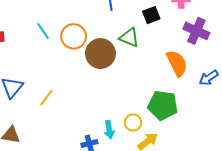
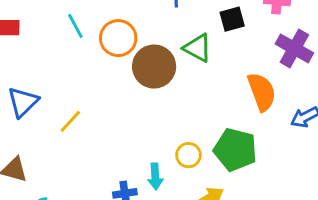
yellow circle: (133, 122) -> (188, 155), moved

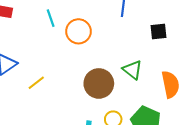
green triangle: (198, 48) -> (133, 70), moved
brown circle: (154, 67) -> (99, 83), moved

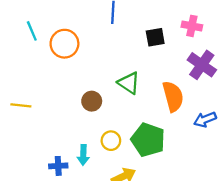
yellow line: (36, 83) -> (21, 105), turned 48
brown circle: (99, 83) -> (92, 101), size x0.6

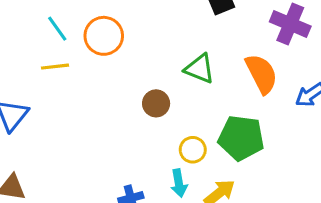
yellow line: (21, 105) -> (55, 67), moved
cyan arrow: (83, 155) -> (179, 183), moved

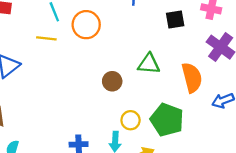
green triangle: (200, 69) -> (149, 64), turned -30

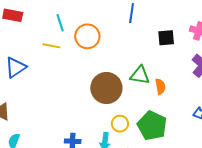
orange semicircle: (192, 78) -> (160, 87), moved, size x0.6
brown circle: (112, 81) -> (106, 88), size x1.8

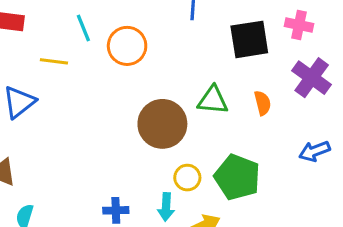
black square: (166, 38) -> (249, 39), size x1.5
yellow line: (51, 46) -> (54, 61), moved
orange semicircle: (160, 87) -> (263, 103), moved

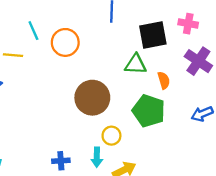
green triangle: (213, 100) -> (136, 64), moved
green pentagon: (237, 177) -> (149, 111), moved

